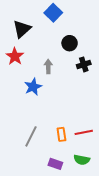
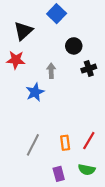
red star: (15, 56) -> (16, 60), turned -30
red line: (84, 132) -> (89, 141), turned -48
purple rectangle: (55, 164) -> (59, 174), turned 56

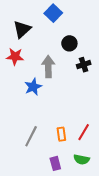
gray arrow: (51, 71) -> (48, 67), size x1.5

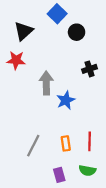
black circle: (69, 43) -> (77, 32), moved
gray arrow: (48, 67) -> (46, 83), moved
blue star: (33, 87) -> (66, 100), moved
red line: (84, 132) -> (90, 141), turned -30

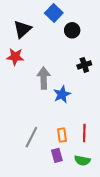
purple rectangle: (59, 175) -> (57, 155), moved

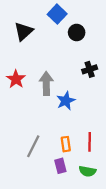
red star: (15, 57) -> (16, 79), moved, turned 30

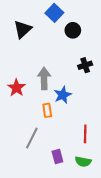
red star: (16, 79) -> (16, 88), moved
orange rectangle: (66, 144) -> (47, 110), moved

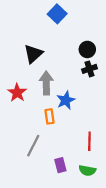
black triangle: (23, 29) -> (33, 54), moved
black circle: (73, 30) -> (87, 49), moved

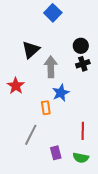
gray arrow: (46, 83) -> (51, 67), moved

